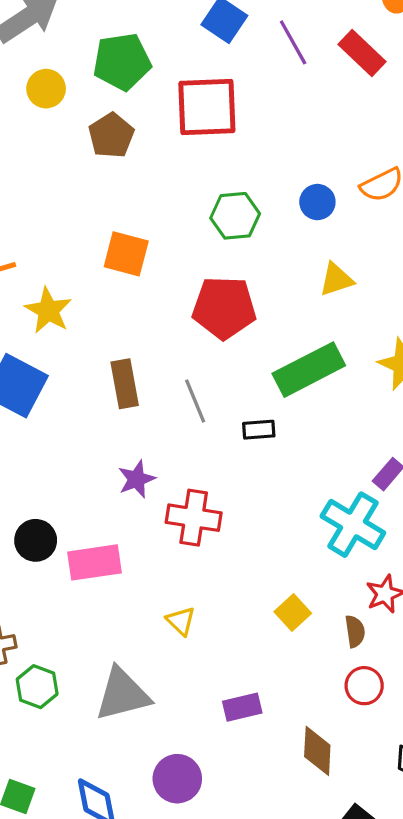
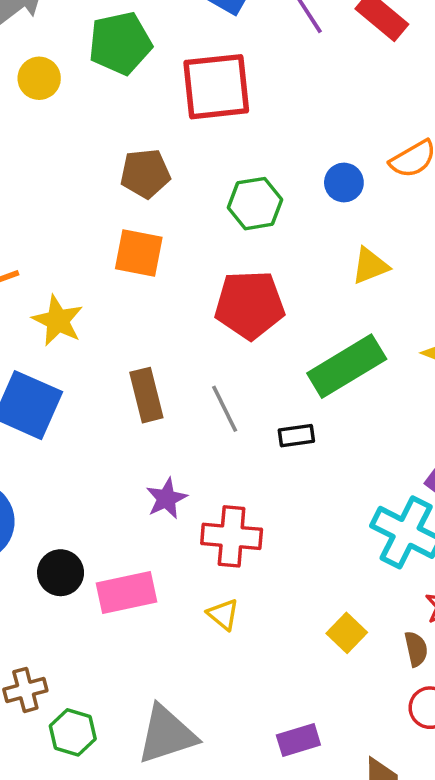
brown pentagon: (111, 135) -> (145, 173), moved, turned 30
yellow triangle: (181, 621) -> (223, 614), moved

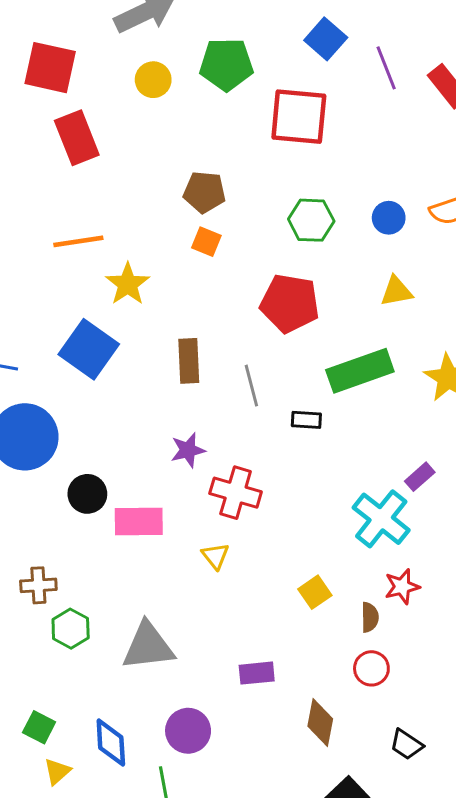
brown pentagon: (145, 173) -> (204, 192), moved
orange square: (139, 253) -> (206, 242), size x0.7

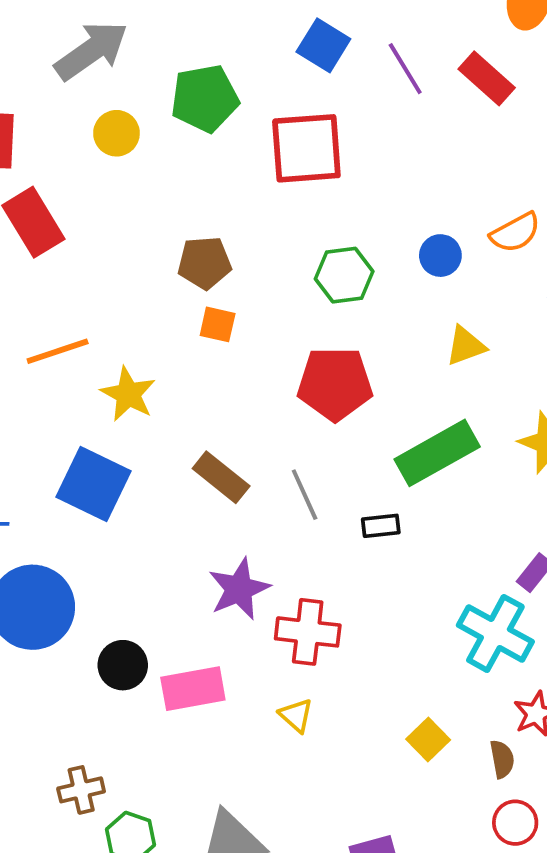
brown rectangle: (189, 361) -> (221, 477), turned -39
purple star: (188, 450) -> (239, 589), size x1.4

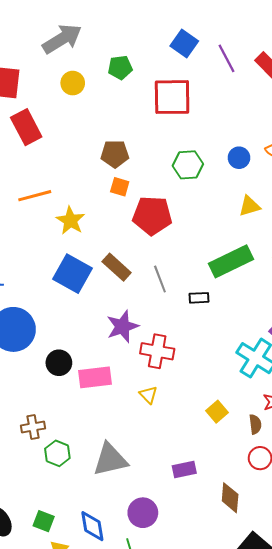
green pentagon: (205, 98) -> (120, 68), size x0.7
red pentagon: (335, 384) -> (152, 216), moved
blue square: (93, 484) -> (73, 274), moved

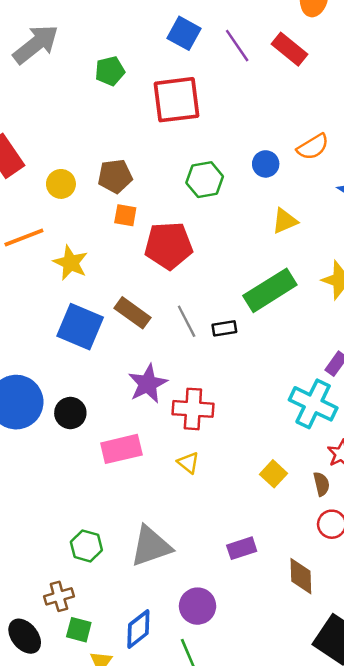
yellow circle: (73, 83) -> (61, 184), moved
black rectangle: (199, 298) -> (224, 328), moved
black circle: (59, 363) -> (70, 413), moved
brown cross: (33, 427) -> (59, 596), moved
blue diamond: (92, 526) -> (138, 629), turned 68

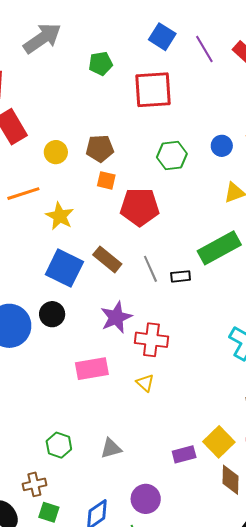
black circle: (70, 413) -> (52, 314), moved
yellow square: (274, 474) -> (219, 442), moved, size x1.4
gray triangle: (151, 546) -> (111, 448), size x0.6

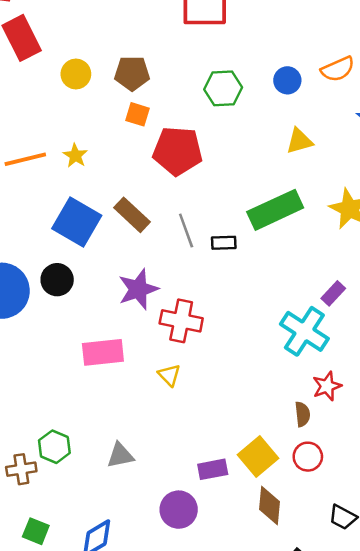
orange line: (23, 194) -> (25, 159), moved
yellow star: (60, 216) -> (75, 156), size x0.7
brown cross: (34, 484) -> (21, 469), moved
purple circle: (146, 499) -> (179, 510), moved

